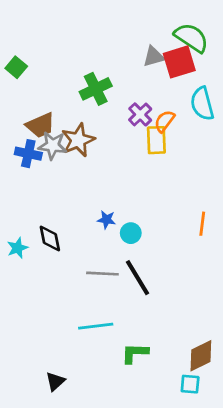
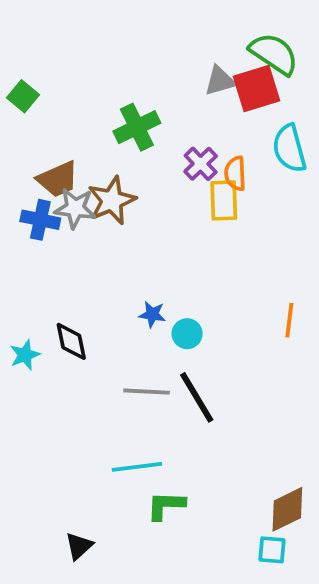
orange semicircle: (164, 121) -> (235, 173), turned -40
green L-shape: (135, 353) -> (166, 505), moved

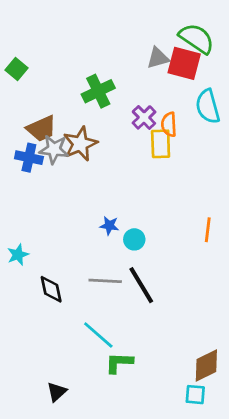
red square: (257, 89) -> (184, 63), turned 32
black diamond: (71, 341) -> (51, 289), moved
cyan line: (137, 467) -> (98, 335), turned 48

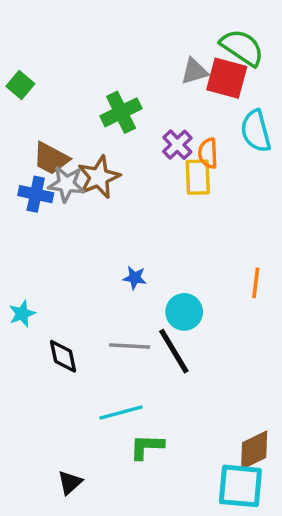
brown trapezoid: (41, 129) -> (51, 158), turned 52
cyan circle: (134, 239) -> (184, 312), moved, size x1.4
cyan line: (98, 335) -> (121, 413), turned -56
cyan square: (195, 395) -> (240, 486), size x1.8

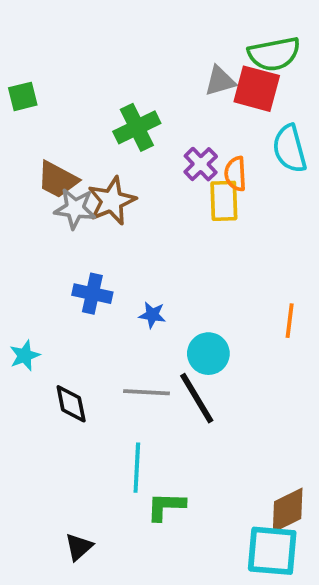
green semicircle: (242, 47) -> (274, 54), turned 135
green square: (20, 85) -> (23, 96), turned 36
blue cross: (36, 194) -> (92, 294), moved
cyan line: (121, 413) -> (137, 468), turned -72

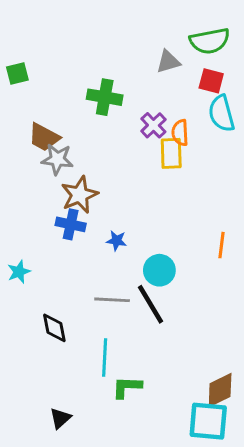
red square: (257, 89) -> (211, 81), moved, size x0.7
green cross: (137, 127) -> (105, 97), turned 36
brown star: (112, 201) -> (80, 195), moved
black diamond: (71, 404) -> (54, 328), moved

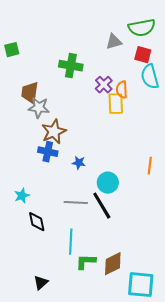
brown trapezoid: (44, 137) -> (30, 93), turned 70
cyan star: (19, 272) -> (22, 196), moved
brown diamond: (220, 390) -> (113, 264), moved

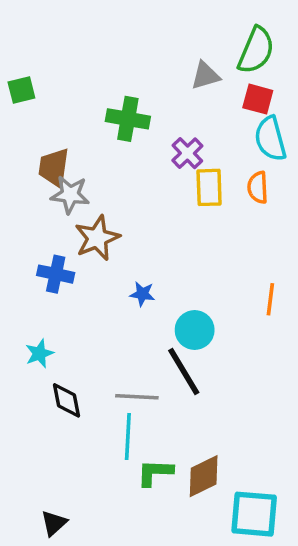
green semicircle: (142, 28) -> (256, 50), turned -56
orange semicircle: (122, 90) -> (258, 187), moved
blue cross: (48, 152) -> (56, 274), moved
gray line: (76, 203) -> (137, 397), moved
black triangle: (41, 283) -> (54, 523), moved

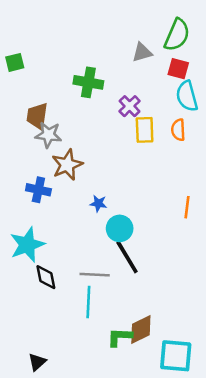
cyan circle: (195, 330) -> (120, 228), moved
cyan star: (39, 353) -> (27, 245), size x1.8
green L-shape: (155, 473) -> (120, 337), moved

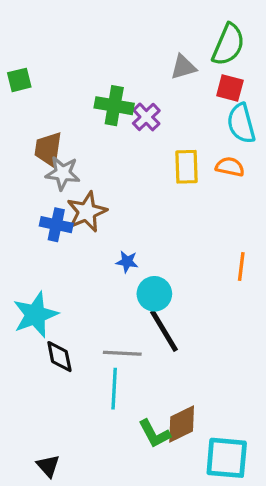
purple cross: (130, 106) -> (146, 117), moved
orange semicircle: (178, 130) -> (230, 167), turned 105
blue cross: (38, 190) -> (56, 225), moved
green L-shape: (120, 337) -> (154, 434), turned -120
black triangle: (37, 362) -> (48, 466), turned -30

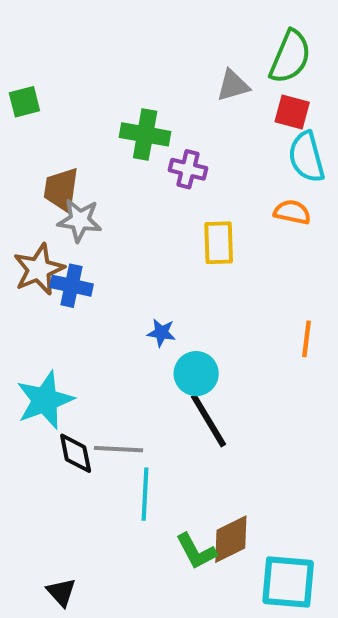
purple cross: (146, 117) -> (188, 169), moved, turned -32
yellow rectangle: (187, 167) -> (219, 243), moved
brown star: (87, 212) -> (39, 269), moved
gray line: (122, 353) -> (118, 449), moved

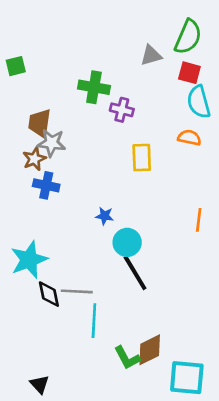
brown star: (39, 269) -> (34, 159), moved, size x0.7

